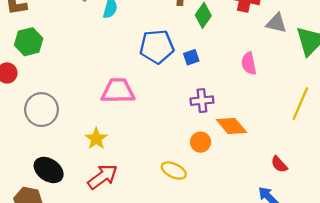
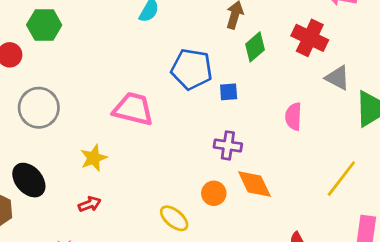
red arrow: (103, 177) -> (90, 204), size x0.6

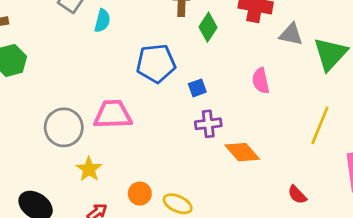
blue square: (229, 92) -> (197, 88), moved
gray circle: (39, 108) -> (64, 127), moved
orange circle: (214, 193) -> (140, 194), moved

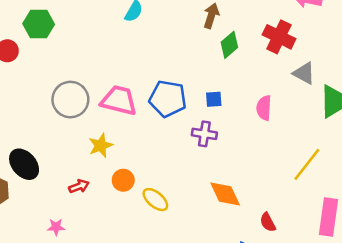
blue pentagon: (156, 63) -> (168, 99), moved
blue square: (197, 88) -> (214, 99), moved
orange diamond: (242, 152) -> (225, 194), moved
yellow star: (89, 169) -> (101, 145), moved

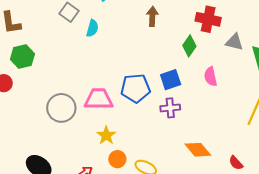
green diamond: (229, 45) -> (189, 46), moved
blue square: (214, 99) -> (171, 80), size x1.5
yellow star: (101, 145) -> (106, 135), moved

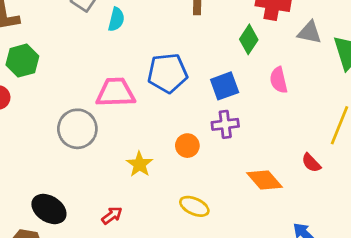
blue pentagon: (135, 88) -> (168, 73), moved
pink trapezoid: (99, 99) -> (116, 92), moved
orange circle: (117, 159) -> (187, 146), moved
red semicircle: (236, 163) -> (311, 163), moved

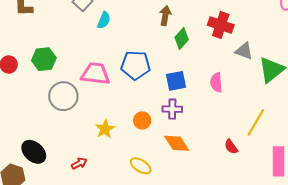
green diamond: (249, 39) -> (182, 39), moved
green hexagon: (22, 61) -> (44, 59), moved
orange diamond: (264, 180) -> (177, 143), moved

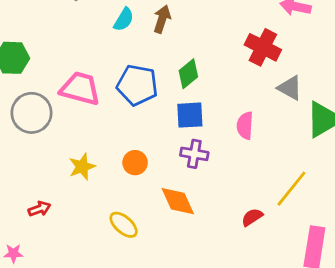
brown arrow: (165, 16) -> (162, 19), moved
cyan semicircle: (104, 20) -> (124, 19), moved
green diamond: (182, 39) -> (188, 74), moved
purple cross: (172, 109) -> (194, 154), moved
red semicircle: (231, 147) -> (252, 217), turned 84

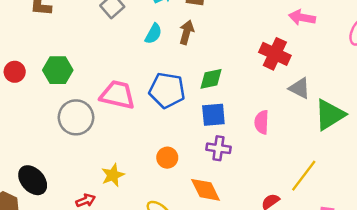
green diamond: (188, 74) -> (211, 79), turned 30
yellow star: (82, 167) -> (113, 175), moved

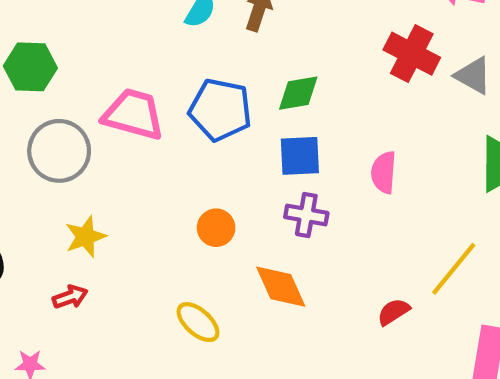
gray triangle: (299, 88) -> (473, 75), moved
yellow star: (113, 175) -> (85, 237), moved

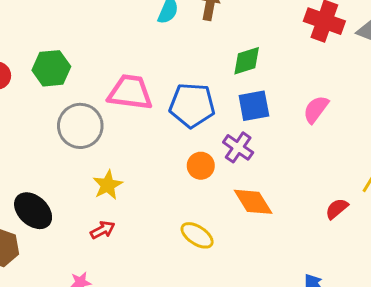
blue pentagon: (220, 110) -> (192, 105), moved
pink semicircle: (384, 172) -> (316, 109), turned 40
purple cross: (306, 215) -> (238, 147), moved, turned 32

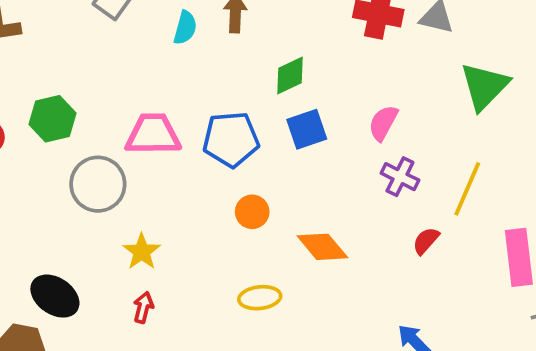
purple cross: (238, 147) -> (400, 177), moved
red arrow: (103, 230) -> (143, 307), turned -40
yellow ellipse: (197, 235) -> (260, 298), turned -32

